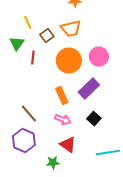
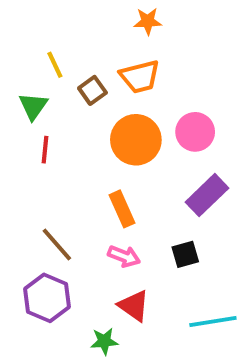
red line: (33, 58) -> (45, 150), moved
purple rectangle: (89, 89) -> (207, 195), moved
black square: (94, 119) -> (185, 254), turned 32

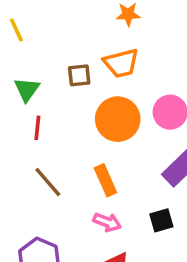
yellow line: (55, 65) -> (16, 30), moved
brown square: (92, 90) -> (79, 75), turned 30
brown line: (57, 244) -> (48, 182), moved

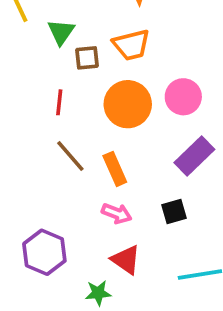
green triangle: (27, 89) -> (61, 32), moved
red line: (37, 128) -> (59, 102), moved
brown line: (48, 182) -> (70, 156), moved

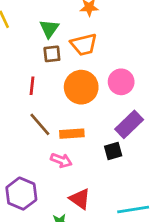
green triangle: (61, 32) -> (49, 29), moved
orange rectangle: (115, 169) -> (72, 134), turned -70
black square: (174, 212) -> (113, 151), moved
pink arrow: (117, 213) -> (61, 160), moved

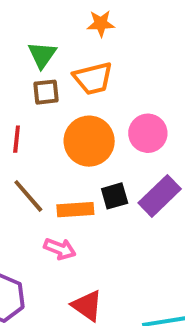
black square: (113, 151) -> (115, 196), moved

